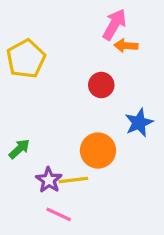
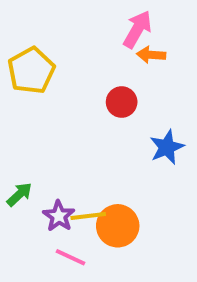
green arrow: (19, 149) -> (19, 194), moved
orange circle: (98, 151) -> (118, 226), moved

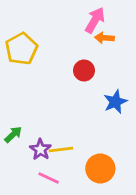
orange circle: (118, 226) -> (100, 169), moved

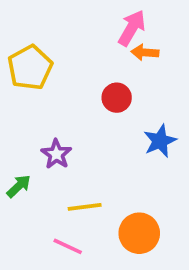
purple star: (40, 149) -> (56, 154), moved

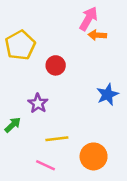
red circle: (117, 98) -> (56, 65), moved

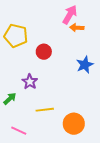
yellow pentagon: (20, 45) -> (16, 36), turned -30
blue star: (107, 94) -> (85, 65), moved
pink line: (46, 165) -> (19, 131), moved

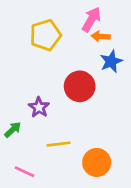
yellow pentagon: (16, 36) -> (45, 35), moved, turned -30
red circle: (44, 52) -> (80, 86), moved, size x1.5
blue star: (85, 65) -> (111, 61), moved

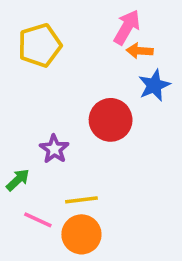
yellow pentagon: (45, 35) -> (40, 45), moved
orange circle: (97, 162) -> (81, 234), moved
pink line: (24, 172) -> (38, 220), moved

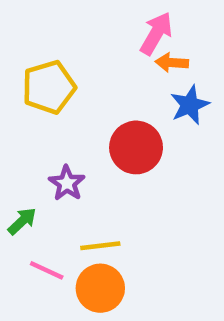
yellow pentagon: (40, 45) -> (49, 87), moved

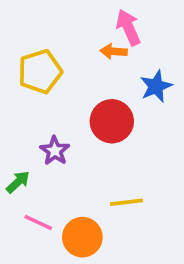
pink arrow: (156, 34) -> (128, 27), turned -54
orange arrow: (172, 63) -> (114, 51), moved
yellow line: (100, 246) -> (127, 202), moved

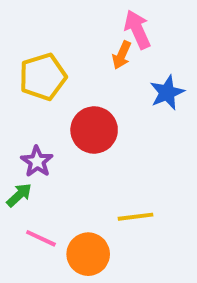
orange arrow: (114, 51) -> (122, 55), turned -70
red circle: (112, 121) -> (94, 130), moved
purple star: (55, 151) -> (37, 162), moved

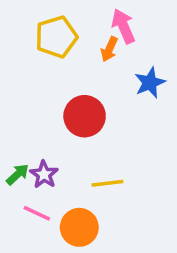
yellow pentagon: (43, 77) -> (56, 37), moved
purple star: (37, 162) -> (44, 174), moved
yellow line: (135, 217) -> (107, 183), moved

